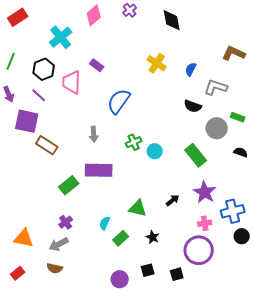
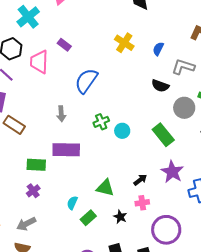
green rectangle: (69, 185) -> (36, 165), turned 42
purple cross: (66, 222) -> (33, 191), moved
pink cross: (205, 223) -> (142, 203), moved

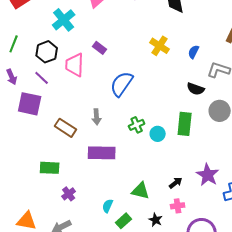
brown rectangle: (14, 125) -> (66, 128), moved
green rectangle: (163, 135) -> (185, 124), moved, turned 45
green rectangle: (36, 165) -> (50, 168), moved

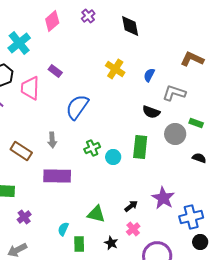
pink cross: (178, 206) -> (133, 229), turned -32
green rectangle: (124, 221) -> (79, 244), turned -49

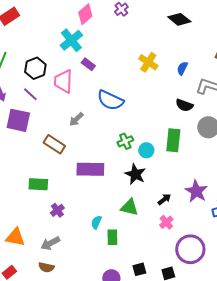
black diamond: (130, 26) -> (179, 19), moved, turned -40
cyan cross: (19, 43) -> (71, 40), moved
blue semicircle: (77, 107) -> (110, 100), turned -100
gray arrow: (52, 140) -> (76, 119), moved, turned 49
black star: (111, 243) -> (135, 174), moved, size x1.5

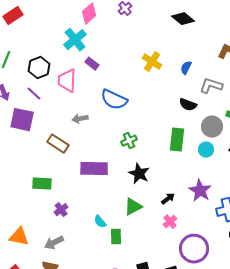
gray arrow: (76, 119) -> (80, 119), turned 35
cyan circle: (146, 150) -> (206, 150), moved
green triangle: (129, 207) -> (133, 207), turned -42
cyan semicircle: (96, 222) -> (100, 222), turned -64

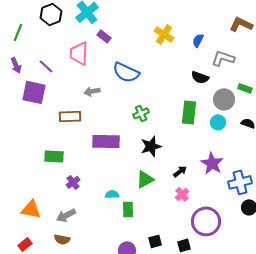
black hexagon: (39, 68) -> (51, 14), moved
brown rectangle: (58, 144) -> (70, 116), turned -35
black star: (139, 174) -> (151, 146), turned 30
cyan semicircle: (100, 222) -> (112, 194), turned 128

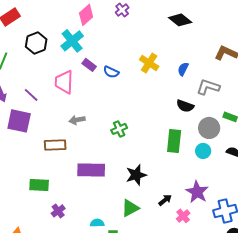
blue semicircle: (126, 72) -> (111, 72), moved, size x0.6
green cross: (141, 113) -> (119, 129), moved
pink cross: (182, 194) -> (183, 216), moved

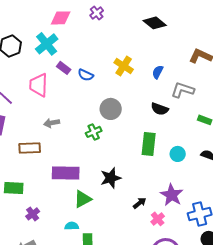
pink diamond: (86, 15) -> (61, 18), turned 40
gray circle: (209, 128) -> (111, 109), moved
green triangle: (130, 208) -> (83, 199), moved

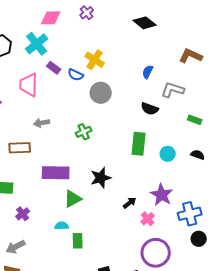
yellow cross: (124, 66) -> (95, 60), moved
gray circle: (111, 109) -> (101, 93), moved

